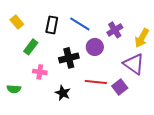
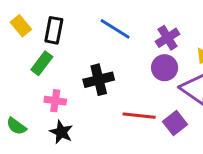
black rectangle: (52, 25) -> (54, 30), moved
purple circle: (95, 47) -> (165, 68), moved
green semicircle: (14, 89) -> (16, 126), turned 32
black star: (63, 93) -> (61, 132), moved

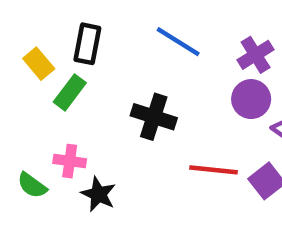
yellow rectangle: (21, 26) -> (39, 64), moved
black cross: (99, 80) -> (154, 117), turned 32
pink cross: (55, 101) -> (70, 161), moved

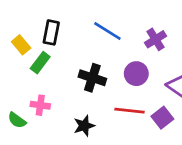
purple circle: (251, 99) -> (136, 74), moved
black star: (98, 194) -> (84, 126), moved, turned 30

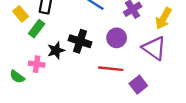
purple square: (162, 118) -> (138, 85), moved
black star: (84, 126) -> (56, 50), moved

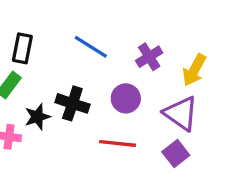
purple square: (138, 85) -> (176, 153), moved

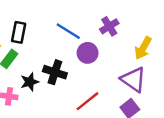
purple cross: (149, 57) -> (109, 26), moved
purple circle: (126, 98) -> (88, 53), moved
red line: (117, 143) -> (88, 101), turned -45

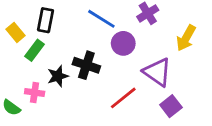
purple triangle: (133, 79) -> (157, 72), moved

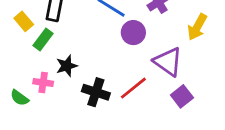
black cross: (86, 65) -> (96, 92), moved

